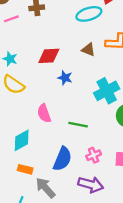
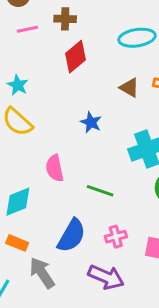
red diamond: (49, 56) -> (76, 57), moved, turned -45

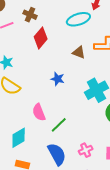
brown cross: (65, 19) -> (30, 15), turned 32
green line: (100, 191) -> (59, 125), moved, turned -54
blue semicircle: (71, 236) -> (57, 154), turned -50

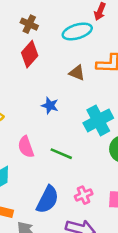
brown cross: (30, 15) -> (29, 24), moved
green line: (59, 125) -> (61, 154), moved, turned 66
blue semicircle: (57, 154) -> (48, 200), turned 55

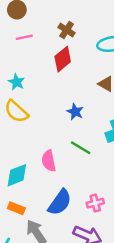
pink semicircle: (26, 147) -> (49, 161), moved
green line: (61, 154) -> (81, 148), moved

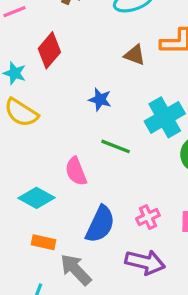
red diamond: (63, 59) -> (49, 50), moved
cyan diamond: (17, 175) -> (37, 198), turned 60

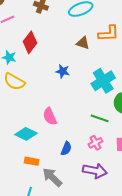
green line: (116, 146) -> (100, 118), moved
blue semicircle: (100, 224) -> (66, 149), size x0.6

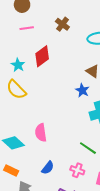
blue star: (63, 71) -> (82, 90), moved
pink cross: (95, 143) -> (77, 170), turned 32

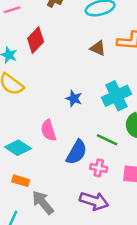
blue star: (82, 90) -> (74, 99), moved
blue semicircle: (48, 168) -> (77, 152), moved, size x1.5

